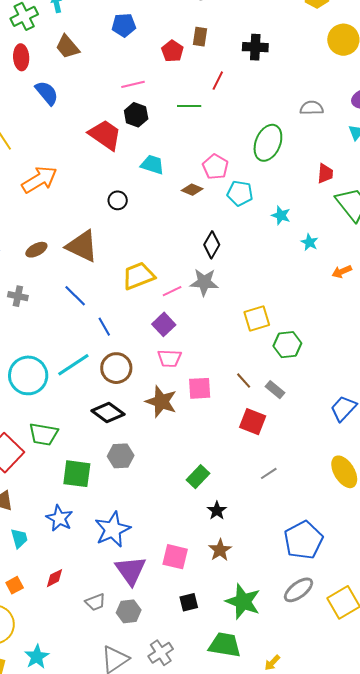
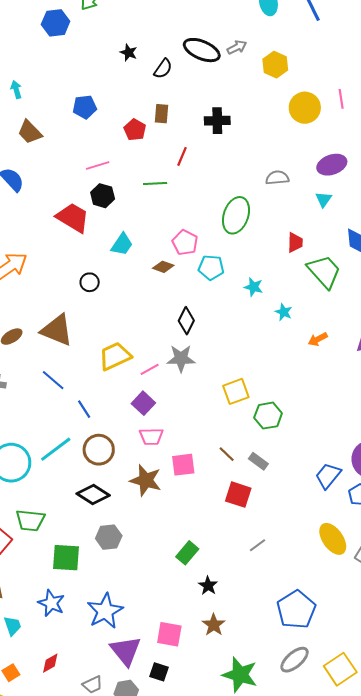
cyan trapezoid: (152, 165) -> (122, 244), turned 110
black square: (189, 602) -> (159, 672), moved, turned 36

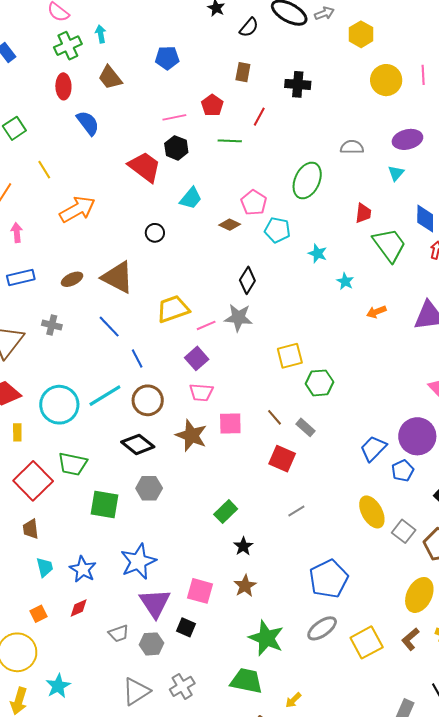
red pentagon: (135, 130) -> (212, 105), moved
blue star: (51, 603) -> (83, 569), moved

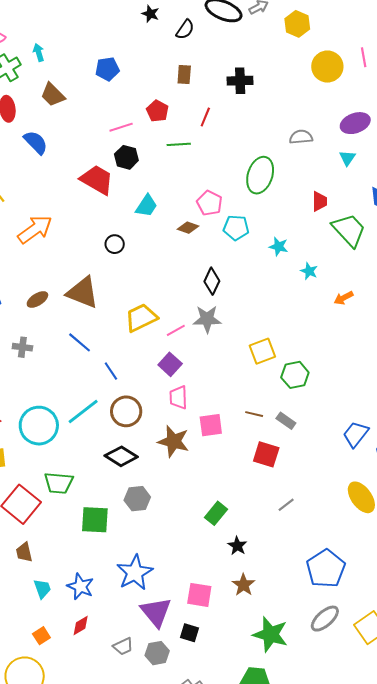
pink trapezoid: (201, 392) -> (178, 397), turned 90
brown line: (275, 417) -> (254, 414), turned -30

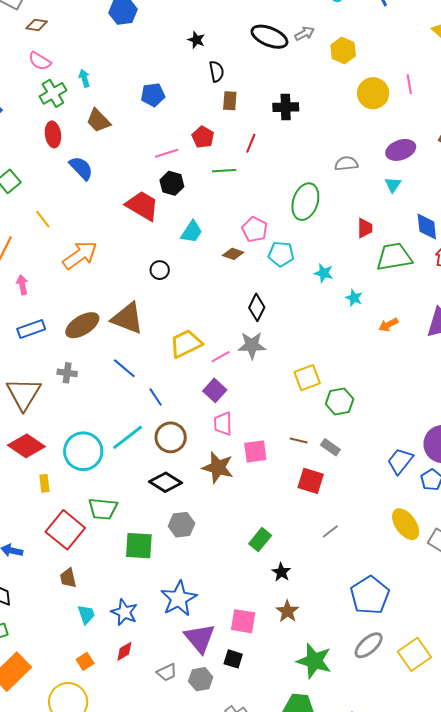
black semicircle: (185, 30) -> (217, 71), moved, turned -45
green trapezoid: (349, 230) -> (394, 257), turned -57
brown ellipse: (37, 299) -> (82, 325), size x1.6

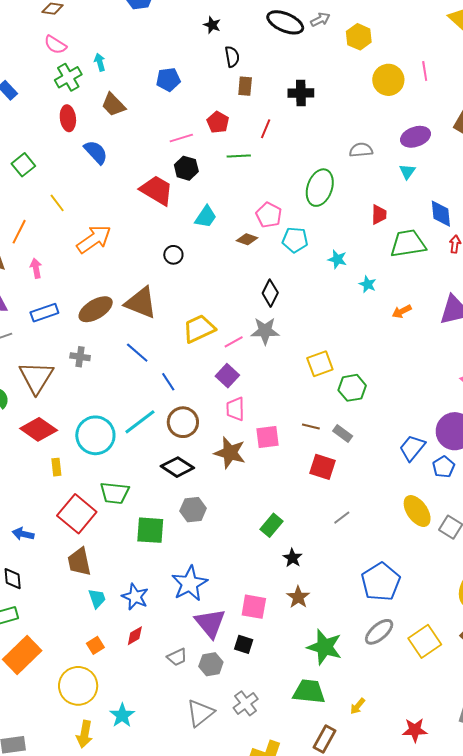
brown trapezoid: (68, 578) -> (79, 562), size x1.4

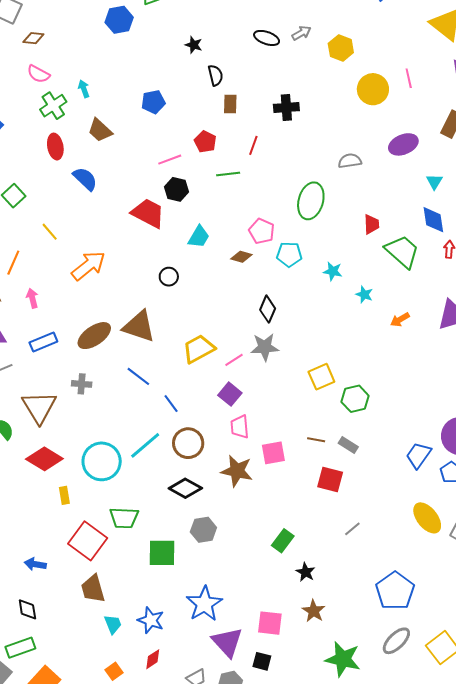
black ellipse: (285, 22) -> (267, 38), size x0.7
cyan triangle: (407, 172) -> (434, 182), moved
green trapezoid: (408, 244) -> (402, 251), turned 54

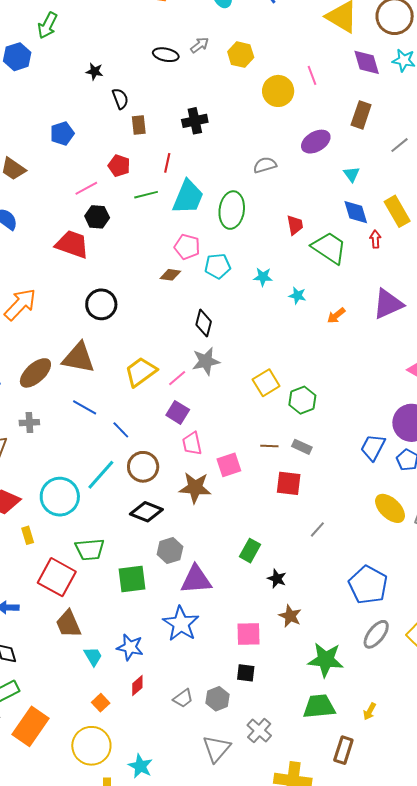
cyan trapezoid: (199, 237) -> (188, 197), moved, size x1.5
black circle: (169, 277) -> (101, 304), size x1.6
purple triangle: (227, 642) -> (196, 580), moved, turned -44

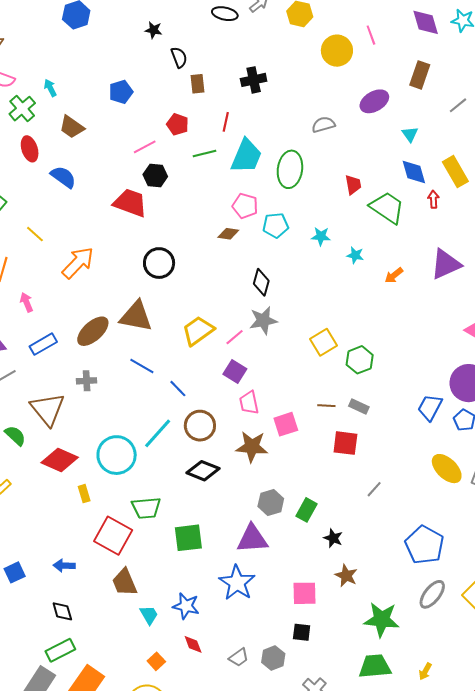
gray hexagon: (170, 551) -> (271, 502), moved
red diamond: (137, 686) -> (193, 644), turned -70

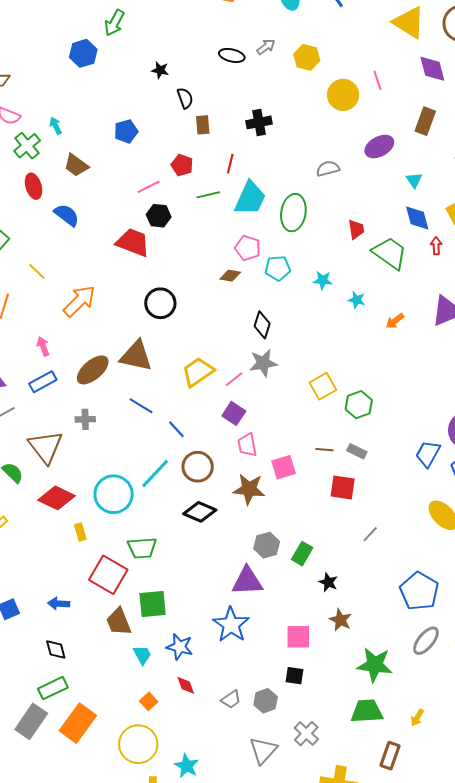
pink arrow: (27, 302) -> (43, 346), moved
green square: (188, 538) -> (153, 604), moved

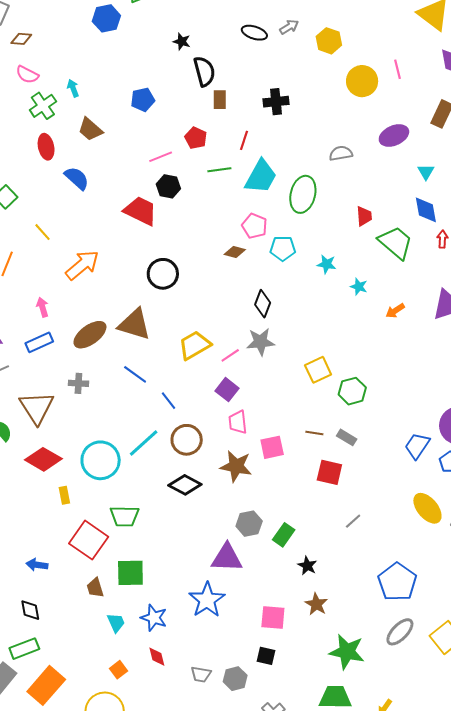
black semicircle: (185, 98) -> (204, 71), size x1.4
brown trapezoid: (119, 622) -> (95, 588), size x0.7
gray trapezoid: (231, 699) -> (201, 674), turned 40

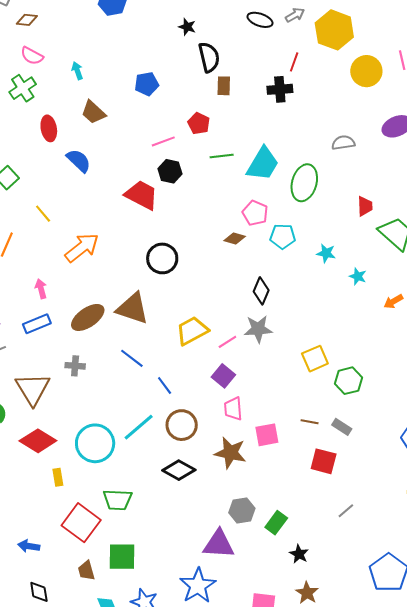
yellow hexagon: (329, 41) -> (334, 30), size x1.5
green cross: (43, 106) -> (23, 88), moved
red line: (244, 140) -> (294, 62), moved
black diamond: (30, 610) -> (39, 592), moved

